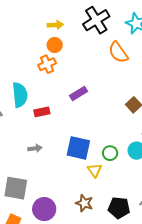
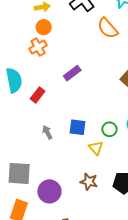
red rectangle: (42, 112) -> (38, 95), turned -35
gray arrow: (35, 148) -> (47, 132), moved, turned -104
blue square: (78, 148) -> (78, 127), size x0.7

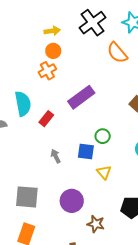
purple rectangle: (72, 73) -> (81, 97), size x1.5
green circle: (109, 129) -> (103, 136), moved
brown star: (89, 182) -> (96, 224), moved
purple circle: (49, 191) -> (72, 201), moved

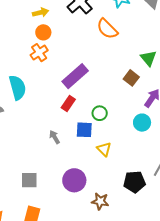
red rectangle: (46, 119) -> (68, 103), moved
gray square: (27, 197) -> (29, 180), size x0.7

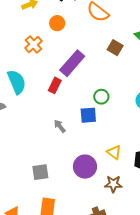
orange circle: (43, 32) -> (57, 23), moved
brown square: (131, 78) -> (115, 48), moved
red rectangle: (68, 103) -> (55, 85), moved
yellow triangle: (104, 149) -> (114, 152), moved

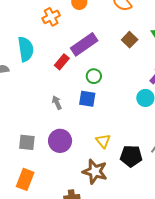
green circle: (101, 97) -> (94, 76), moved
purple circle: (85, 167) -> (60, 141), moved
brown star: (113, 184) -> (95, 171), size x1.4

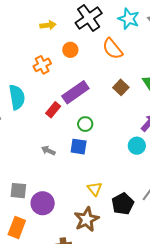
gray arrow: (57, 103) -> (48, 151), turned -40
purple circle: (60, 141) -> (43, 203), moved
black pentagon: (131, 156) -> (123, 204), turned -30
brown star: (95, 171) -> (87, 219), turned 30

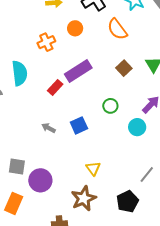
green circle: (85, 124) -> (110, 106), moved
blue square: (79, 147) -> (79, 125), turned -36
black pentagon: (123, 204) -> (128, 201), moved

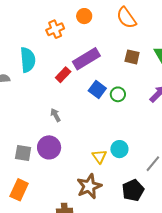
brown square: (124, 68) -> (132, 57), turned -35
blue square: (79, 125) -> (97, 89), moved, turned -30
cyan circle: (137, 127) -> (119, 149), moved
gray arrow: (48, 128) -> (55, 115), turned 32
purple circle: (40, 180) -> (49, 147), moved

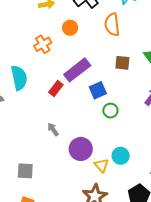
orange semicircle: (126, 18) -> (112, 25), turned 35
blue square: (97, 89) -> (98, 90), moved, turned 36
green circle: (118, 94) -> (110, 111), moved
purple circle: (49, 147) -> (81, 149), moved

